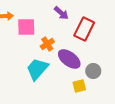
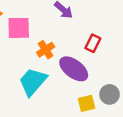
red rectangle: (84, 29) -> (93, 43), moved, size x0.6
gray circle: (93, 71) -> (110, 94), moved

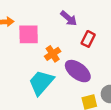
red rectangle: (93, 43) -> (88, 39), moved

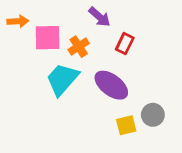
orange cross: (53, 54) -> (79, 47), moved
cyan trapezoid: (41, 83) -> (62, 79), moved

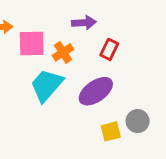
purple arrow: (99, 17) -> (84, 23), turned -45
purple ellipse: (111, 85) -> (96, 91), turned -72

